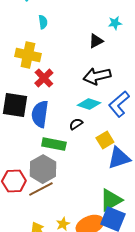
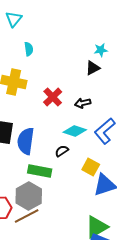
black triangle: (96, 41) -> (93, 68), moved
black arrow: (97, 76) -> (83, 103), size x0.6
red cross: (44, 78) -> (53, 97), moved
yellow square: (105, 140) -> (91, 167), turned -30

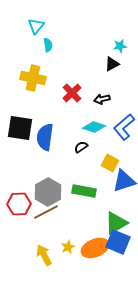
cyan triangle: (14, 19) -> (36, 26), moved
green rectangle: (40, 171) -> (84, 191), moved

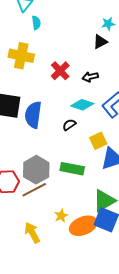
yellow square: (110, 163) -> (98, 141), turned 36
yellow star: (68, 247) -> (61, 216), moved

